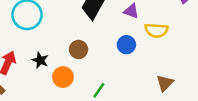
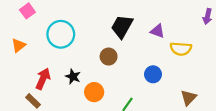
blue circle: (126, 45) -> (153, 74), moved
brown circle: (79, 49) -> (109, 57), moved

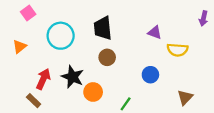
black trapezoid: (122, 27) -> (103, 28), moved, turned -35
black star: (73, 77) -> (73, 77), size x1.5

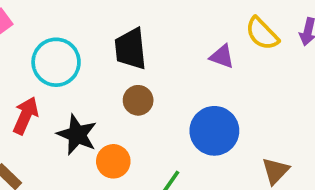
yellow semicircle: (177, 50) -> (262, 34), moved, turned 42
blue circle: (150, 75) -> (214, 131), size x1.6
red arrow: (43, 79) -> (26, 116), moved

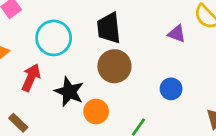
brown circle: (138, 100) -> (114, 66), size x1.5
blue circle: (214, 131) -> (171, 89), size x0.6

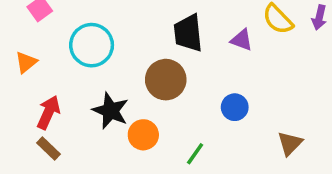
black trapezoid: (109, 28) -> (188, 33), moved
red arrow: (31, 78) -> (48, 112), moved

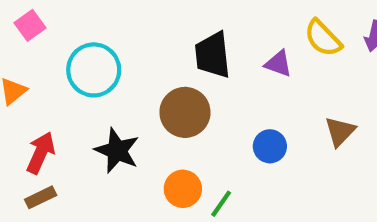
orange circle: (143, 135) -> (183, 189), moved
brown triangle: (290, 143) -> (340, 131), moved
brown rectangle: (48, 149) -> (41, 197), turned -70

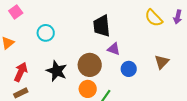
purple triangle: (278, 64) -> (114, 49), moved
cyan circle: (94, 70) -> (46, 33), size x0.7
brown circle: (185, 112) -> (90, 65), moved

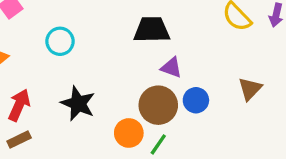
black trapezoid: (102, 26) -> (152, 30), turned 95
brown circle: (90, 65) -> (158, 105), moved

